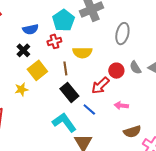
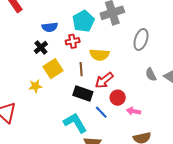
red circle: (116, 71) -> (118, 98), moved
red arrow: (100, 85) -> (104, 80), moved
black rectangle: (69, 92) -> (83, 93), turned -36

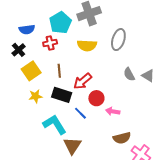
yellow semicircle: (99, 55) -> (87, 45), moved
yellow star: (35, 86) -> (35, 96), moved

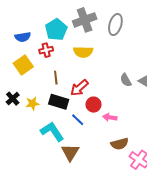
gray ellipse: (118, 40) -> (115, 24), moved
black cross: (19, 50) -> (13, 99), moved
yellow square: (31, 71) -> (23, 65), moved

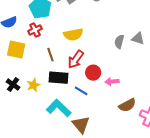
yellow semicircle: (83, 52) -> (73, 34), moved
yellow square: (23, 65) -> (16, 49), turned -30
gray semicircle: (126, 80) -> (119, 42), turned 56

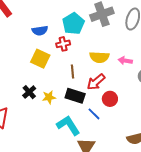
pink arrow: (112, 81) -> (125, 61), moved

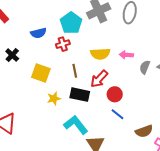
yellow square: (40, 59) -> (41, 73), moved
black cross: (29, 92) -> (12, 55), moved
blue line: (94, 114) -> (117, 114), moved

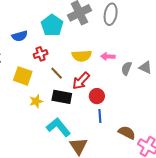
red cross: (63, 44) -> (41, 54), moved
brown line: (75, 71) -> (57, 73), turned -32
blue line: (117, 114) -> (100, 116), turned 48
brown semicircle: (144, 131) -> (127, 133), turned -132

